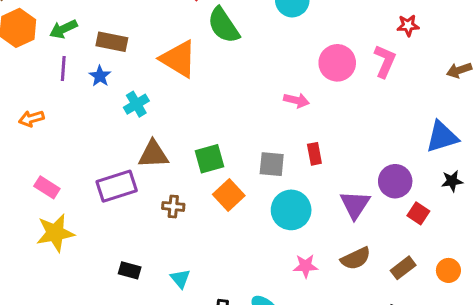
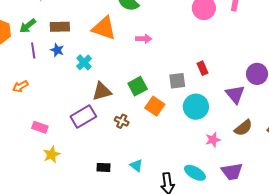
pink arrow: (296, 100) -> (144, 39), moved
brown cross: (173, 206) -> (122, 121), turned 32
yellow star: (55, 233) -> (52, 155), size x0.7

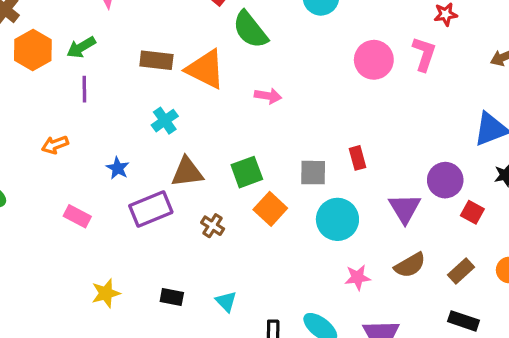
brown rectangle: (60, 27) -> (156, 60), moved
blue star: (57, 50) -> (118, 168), moved
yellow star: (52, 155) -> (106, 293), moved

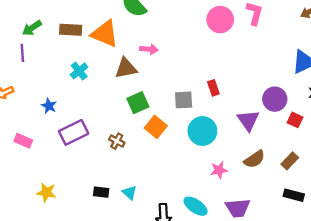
green arrow: (81, 47) -> (32, 28), moved
brown triangle: (187, 172) -> (126, 68), moved
yellow star: (106, 293) -> (46, 192), turned 30
black rectangle: (172, 297) -> (101, 192), moved

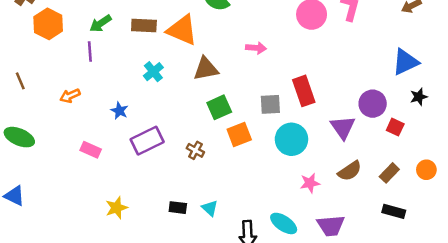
pink arrow: (149, 49) -> (256, 48), moved
red rectangle: (213, 88) -> (304, 91), size x1.6
orange square: (156, 127) -> (239, 135), turned 30
yellow star: (46, 192) -> (116, 208), turned -30

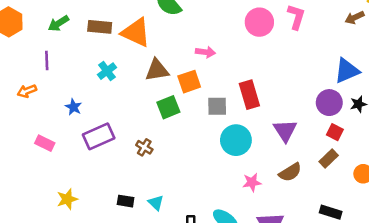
purple line: (90, 51) -> (47, 60), moved
purple circle: (373, 104) -> (329, 103), moved
orange square: (239, 135) -> (189, 82), moved
brown rectangle: (389, 173) -> (329, 159), moved

